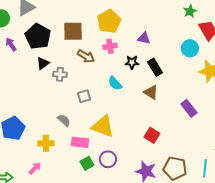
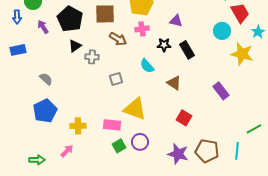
brown triangle: (151, 92) -> (174, 83), moved
gray semicircle: (64, 120) -> (46, 79), moved

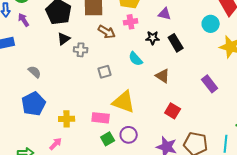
purple arrow: (43, 27) -> (24, 20), moved

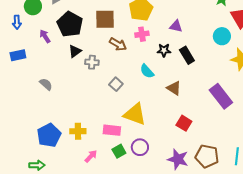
purple arrow: (24, 20) -> (45, 36), moved
gray square: (105, 72) -> (116, 84), turned -32
purple rectangle: (210, 84) -> (221, 96), size x1.4
blue pentagon: (34, 104) -> (49, 135), moved
pink arrow: (56, 144) -> (91, 156), moved

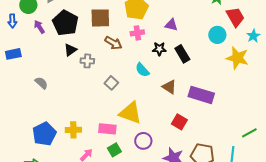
purple arrow: (45, 36) -> (39, 27), moved
purple rectangle: (221, 96) -> (201, 95), moved, turned -35
purple circle: (140, 147) -> (143, 141), moved

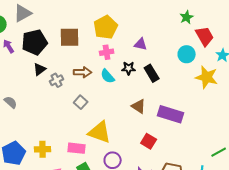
black pentagon: (65, 23) -> (35, 42), turned 30
brown arrow: (113, 43) -> (83, 72), moved, turned -30
gray cross: (87, 61) -> (57, 80), turned -32
cyan semicircle: (142, 70) -> (108, 76), moved

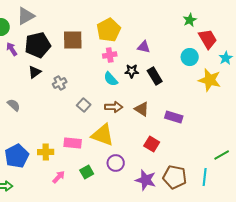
black triangle: (40, 69) -> (35, 72), moved
brown arrow: (83, 72) -> (114, 107), moved
purple rectangle: (171, 114) -> (174, 117), size x0.7
pink rectangle: (77, 148) -> (73, 143), moved

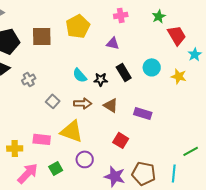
pink cross: (110, 55) -> (121, 15), moved
cyan circle: (190, 57) -> (152, 67), moved
black star: (132, 71) -> (101, 79), moved
yellow star: (210, 80) -> (179, 76), size x0.7
pink arrow: (59, 177) -> (28, 173), size x1.6

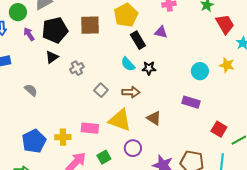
cyan circle: (152, 67) -> (200, 71), moved
black rectangle: (124, 72) -> (138, 40), moved
brown triangle: (111, 105) -> (154, 118), moved
red square: (121, 140) -> (219, 129), moved

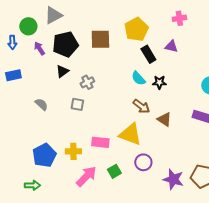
gray square: (101, 90) -> (77, 104), moved, turned -32
brown arrow: (131, 92) -> (141, 106), turned 36
brown triangle: (154, 118) -> (164, 119), moved

